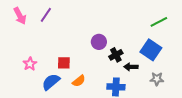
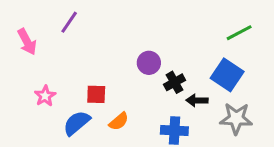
pink arrow: (20, 16) -> (27, 42), moved
gray star: (157, 79) -> (236, 118), size x1.5

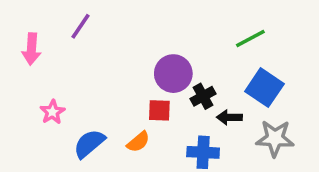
green line: (239, 33) -> (250, 38), moved
pink arrow: (27, 42) -> (31, 49), turned 32
purple circle: (149, 63) -> (173, 74), size x1.4
red square: (96, 94) -> (159, 110), moved

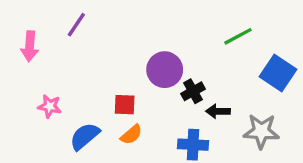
blue square: (264, 88) -> (278, 73), moved
red square: (159, 110) -> (125, 105), moved
pink star: (52, 112) -> (50, 106), turned -30

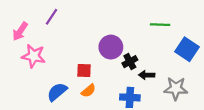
green line: (238, 36) -> (160, 25), turned 30
pink arrow: (30, 46) -> (20, 31), turned 30
pink star: (50, 106) -> (34, 56), moved, size x1.5

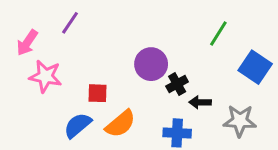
green line: (160, 25) -> (218, 34), turned -60
red square: (84, 71) -> (98, 93), moved
orange semicircle: (88, 91) -> (120, 124), size x1.5

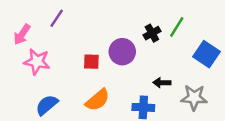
black cross: (177, 84) -> (152, 33), moved
red square: (98, 93) -> (91, 62), moved
blue semicircle: (78, 125) -> (47, 105), moved

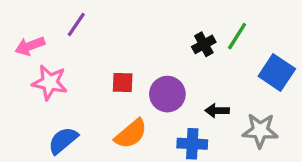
pink arrow: (22, 34) -> (30, 46), turned 35
purple circle: (122, 52) -> (167, 94), moved

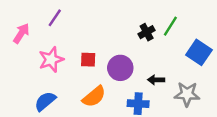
pink arrow: (30, 46) -> (21, 33), turned 144
pink star: (50, 82) -> (51, 60), moved, turned -30

